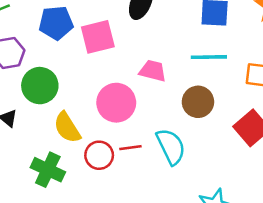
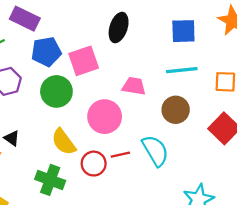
green circle: (40, 86) -> (56, 91), moved

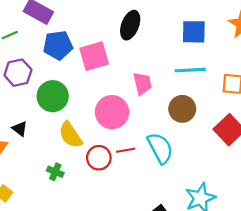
pink trapezoid: (134, 86) -> (142, 84), turned 65
green circle: (56, 91) -> (53, 96), moved
green cross: (50, 180) -> (55, 172), size x0.6

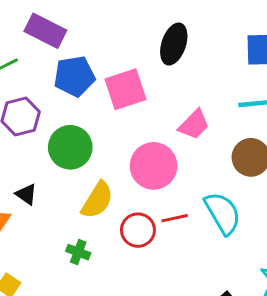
pink trapezoid: (142, 84) -> (194, 125), turned 60
yellow semicircle: (70, 135) -> (97, 200), turned -112

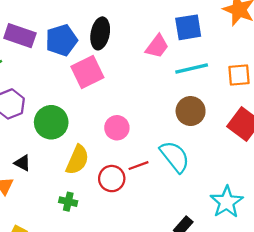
black ellipse: (174, 44) -> (100, 33), moved
blue pentagon: (74, 76) -> (62, 40), moved
pink trapezoid: (194, 125) -> (157, 46), moved
pink circle: (154, 166) -> (117, 128), size x0.7

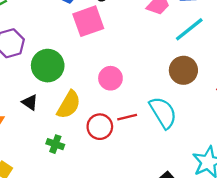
cyan line: (192, 68) -> (189, 29), turned -32
black triangle: (22, 163) -> (30, 102), moved

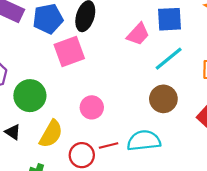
cyan semicircle: (163, 113) -> (144, 141), turned -64

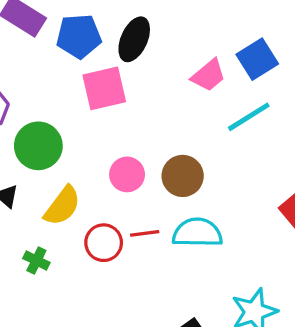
blue square: (169, 19) -> (257, 59), turned -36
brown circle: (163, 99) -> (183, 176), moved

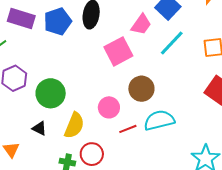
pink square: (104, 88) -> (118, 51), moved
pink circle: (127, 174) -> (109, 107), moved
red circle: (104, 243) -> (92, 154), moved

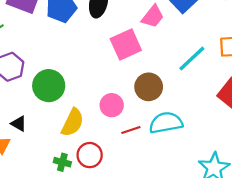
cyan line: (172, 43) -> (192, 58), moved
black triangle: (39, 128) -> (19, 124), moved

